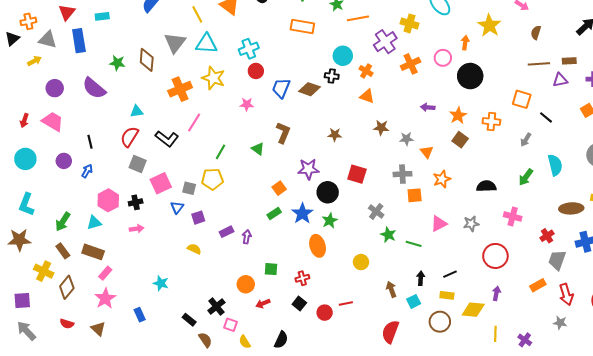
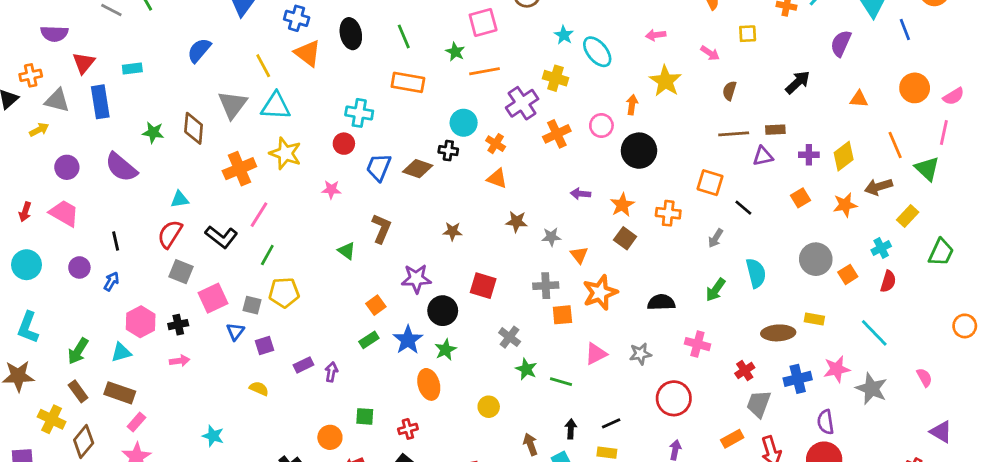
cyan cross: (249, 49) -> (359, 113), moved, turned 30
green line: (220, 152) -> (267, 255), moved
orange star: (442, 179) -> (600, 293), size x1.4

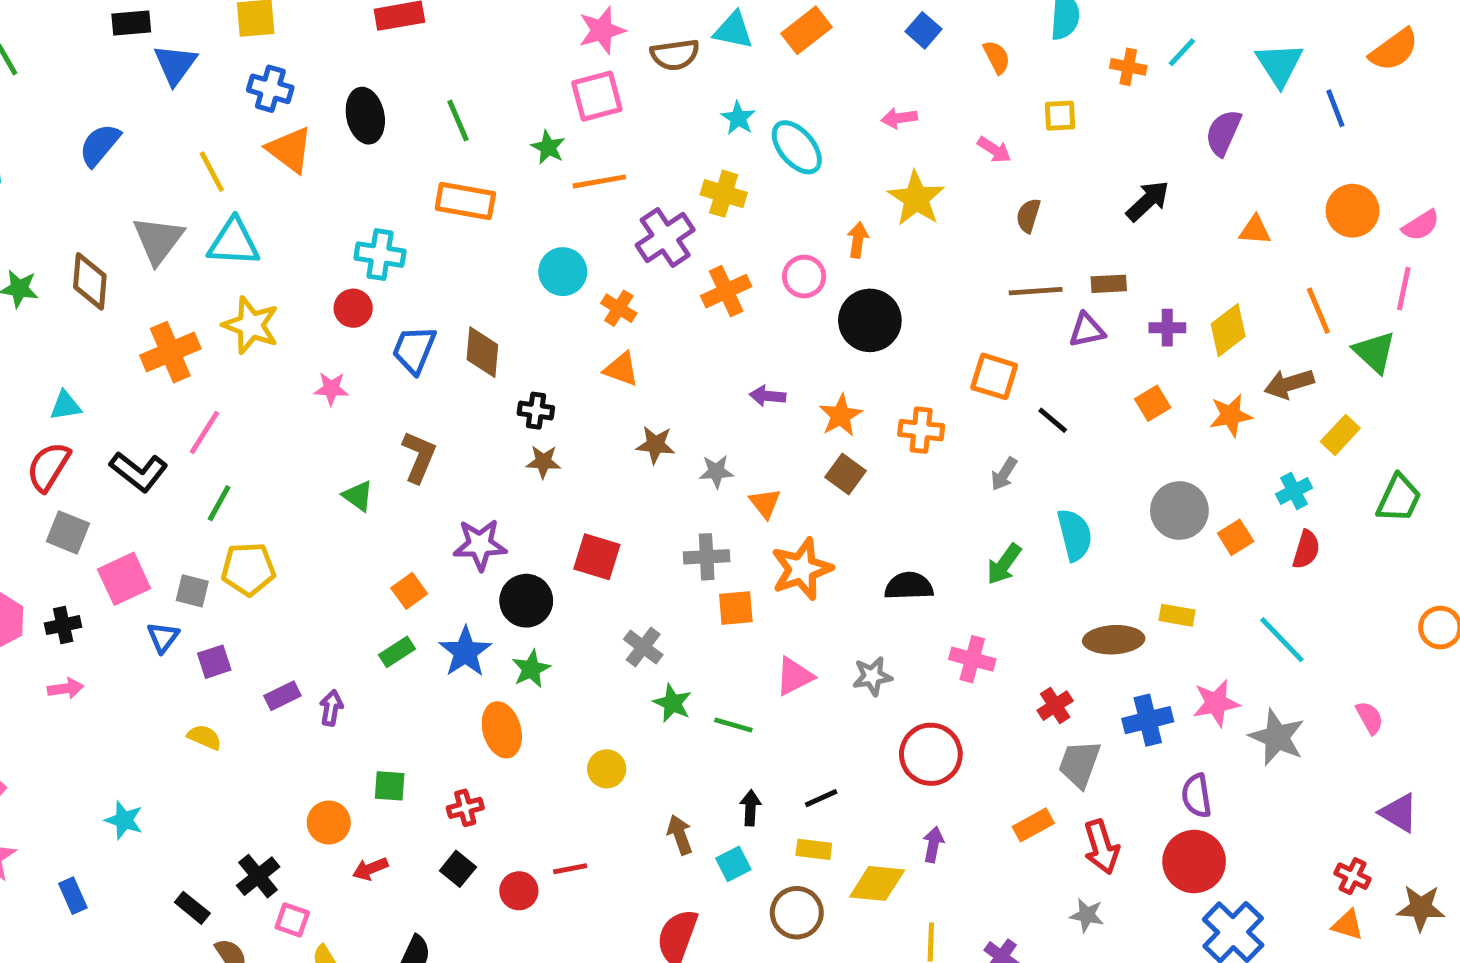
black cross: (448, 151) -> (536, 411), moved
brown diamond: (418, 169) -> (482, 352), turned 76

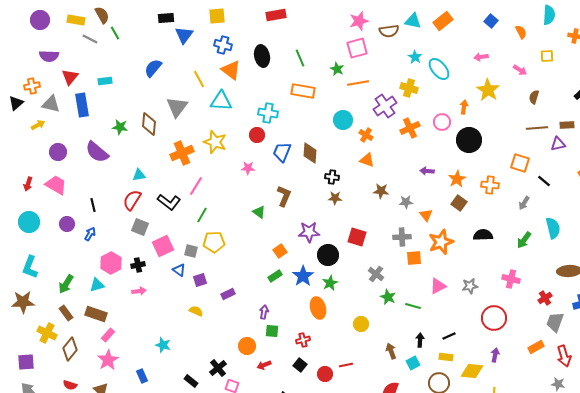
cyan triangle: (234, 242) -> (221, 101), moved
black semicircle: (909, 586) -> (483, 235), moved
blue triangle: (163, 637) -> (179, 270), turned -32
purple arrow: (331, 708) -> (264, 312), moved

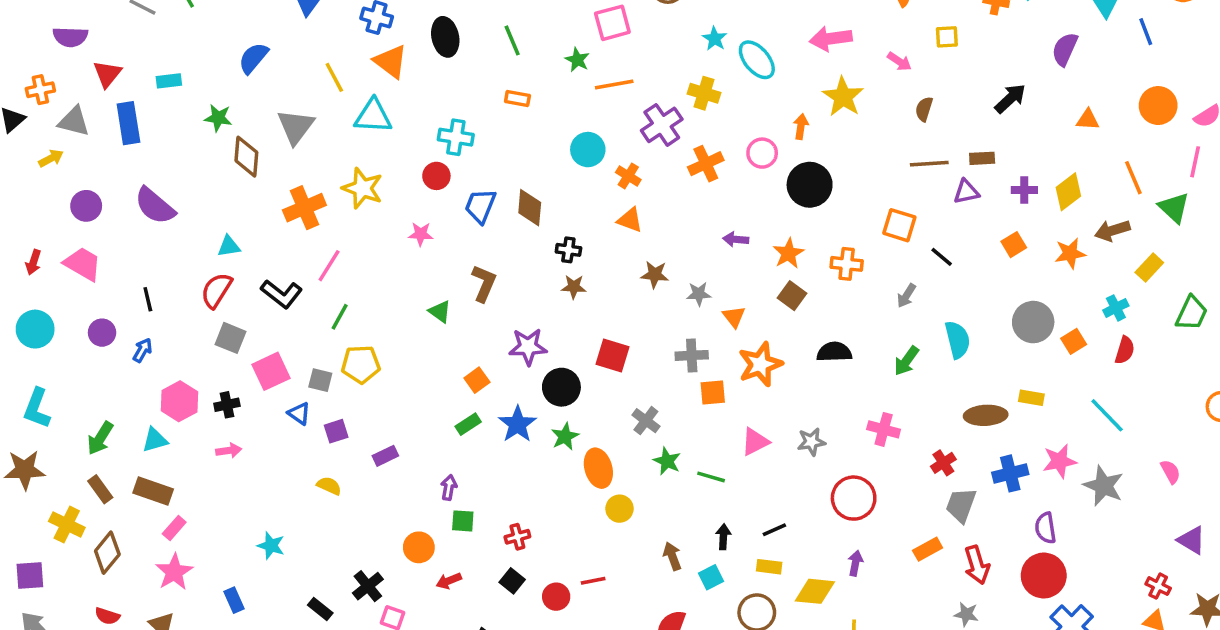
pink arrow: (481, 57) -> (831, 39), size x1.6
orange rectangle: (303, 91) -> (517, 98), size x0.6
green star: (120, 127) -> (218, 118), moved
orange ellipse: (318, 308) -> (598, 468), moved

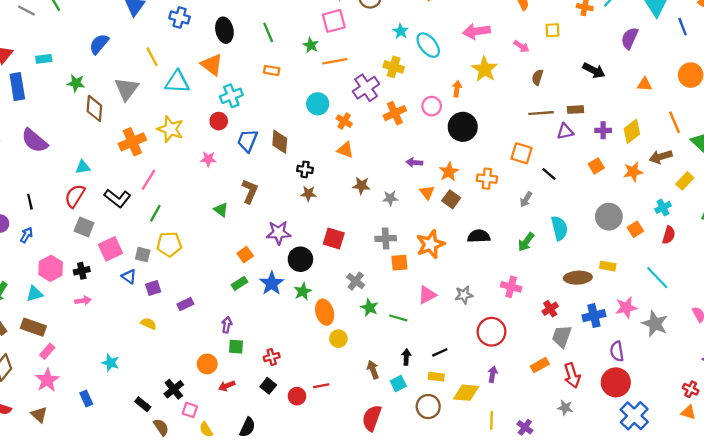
orange triangle: (391, 62) -> (212, 65), moved
black arrow: (1010, 98) -> (594, 70), turned 70
cyan cross: (456, 137) -> (231, 96), turned -30
orange triangle: (734, 317) -> (427, 192), moved

